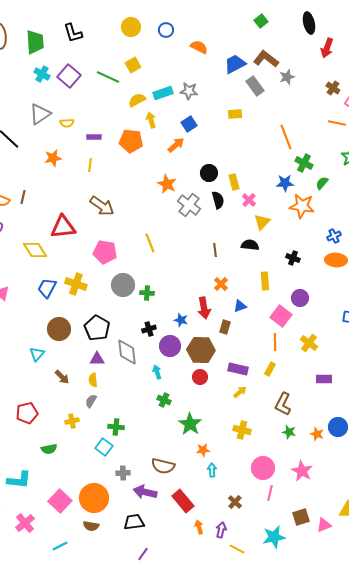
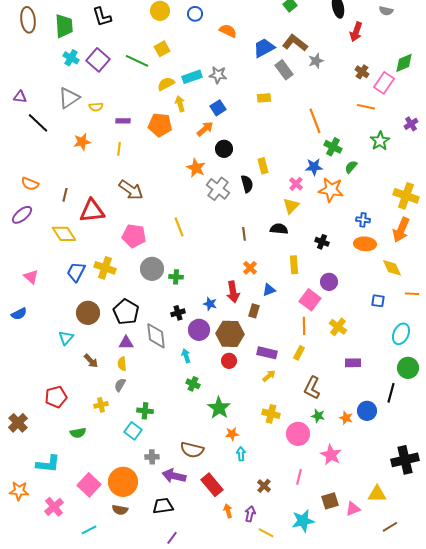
black circle: (209, 173) -> (224, 149), moved
brown line: (23, 197) -> (65, 195), moved
pink cross: (249, 200) -> (296, 184), moved
blue cross: (334, 236) -> (363, 220), turned 32
pink circle: (263, 468) -> (298, 434), moved

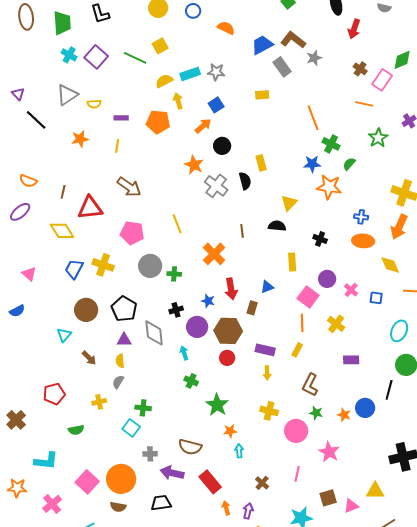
purple triangle: (20, 97) -> (18, 94), turned 40
pink cross: (296, 184) -> (351, 290), moved
orange cross: (250, 268) -> (214, 254), moved, size x1.6
yellow arrow: (269, 376) -> (267, 373), turned 128

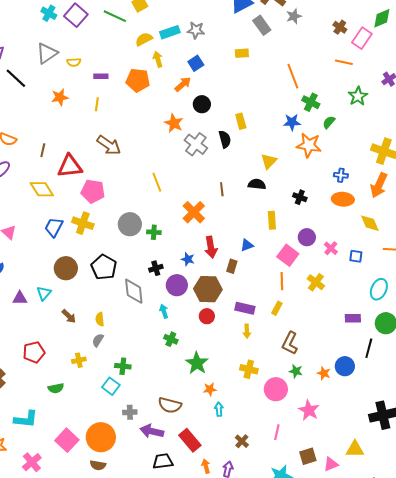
pink pentagon: (132, 233) -> (93, 191), moved
purple triangle: (124, 340) -> (20, 298), moved
purple rectangle: (351, 360) -> (353, 318), moved
black trapezoid: (161, 503) -> (163, 461), moved

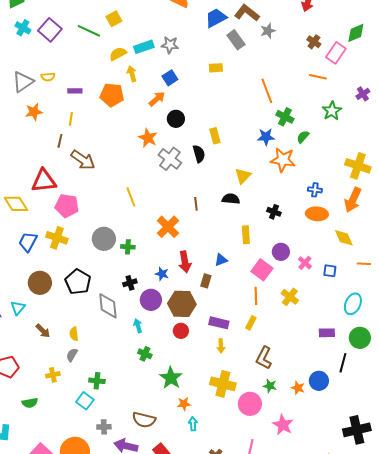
gray triangle: (47, 53) -> (23, 82), moved
brown line: (43, 150) -> (60, 141), moved
yellow cross: (249, 369) -> (223, 384), size x1.4

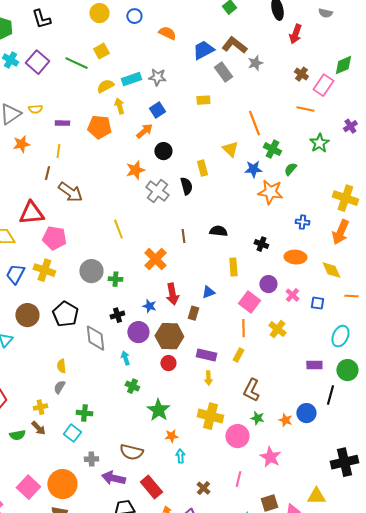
orange star: (148, 138) -> (135, 170), turned 30
yellow triangle: (243, 176) -> (230, 149), moved, turned -30
orange ellipse: (317, 214) -> (295, 257), moved
brown arrow: (43, 331) -> (38, 428), moved

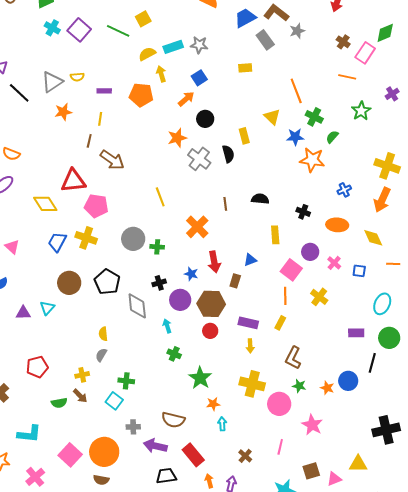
blue cross: (302, 222) -> (344, 190), turned -32

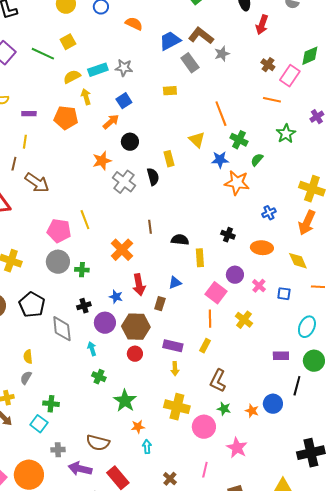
black semicircle: (260, 199) -> (180, 240), moved
pink pentagon: (96, 206) -> (59, 231), moved

